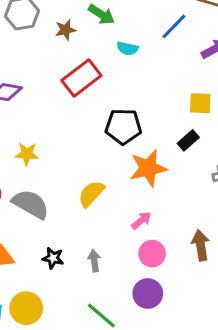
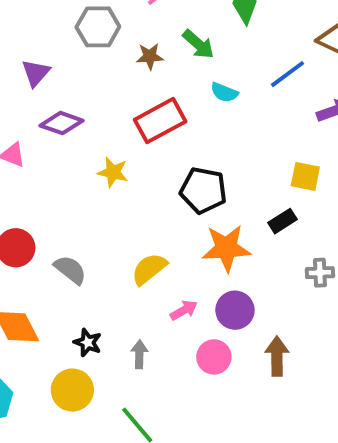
yellow star: (27, 154) -> (113, 172), moved
gray semicircle: (31, 204) -> (70, 270), size x0.7
pink arrow: (141, 220) -> (184, 310), moved
purple circle: (148, 294) -> (235, 310), moved
yellow circle: (26, 308) -> (72, 390), moved

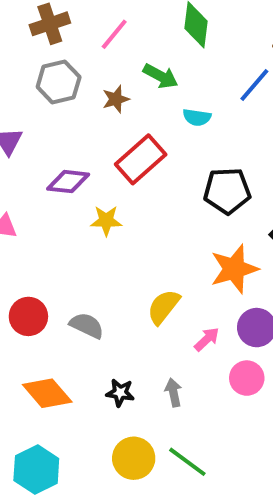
purple diamond: (61, 123) -> (68, 182), moved
black pentagon: (203, 190) -> (227, 191), moved
yellow circle: (72, 390) -> (134, 458), moved

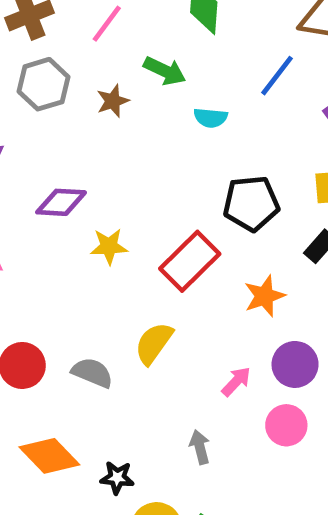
red rectangle: (141, 159) -> (190, 261), moved
orange star: (234, 269) -> (264, 296), size x0.7
yellow semicircle: (164, 307) -> (154, 343), moved
black star: (120, 393) -> (117, 478), moved

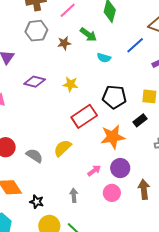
yellow star: (109, 246) -> (71, 84), moved
orange star: (264, 296) -> (113, 137), size x1.4

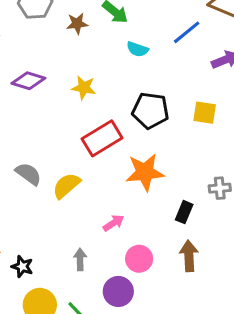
black rectangle: (140, 120) -> (184, 212), moved, turned -32
gray semicircle: (34, 156) -> (28, 174), moved
purple circle: (120, 168) -> (118, 291), moved

